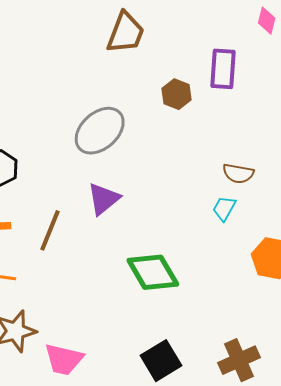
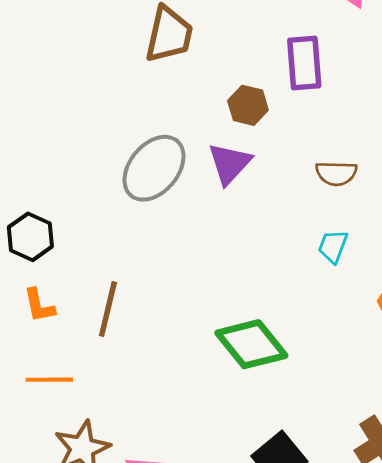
brown semicircle: (238, 173) -> (336, 173), moved
purple triangle: (104, 199) -> (230, 164), moved

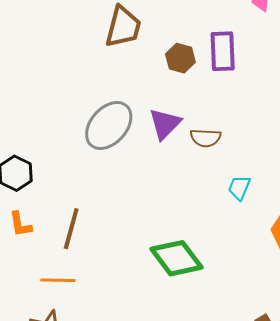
brown hexagon: (248, 105) -> (180, 58), moved
brown semicircle: (336, 173) -> (205, 138), moved
orange line: (49, 380) -> (58, 280), moved

